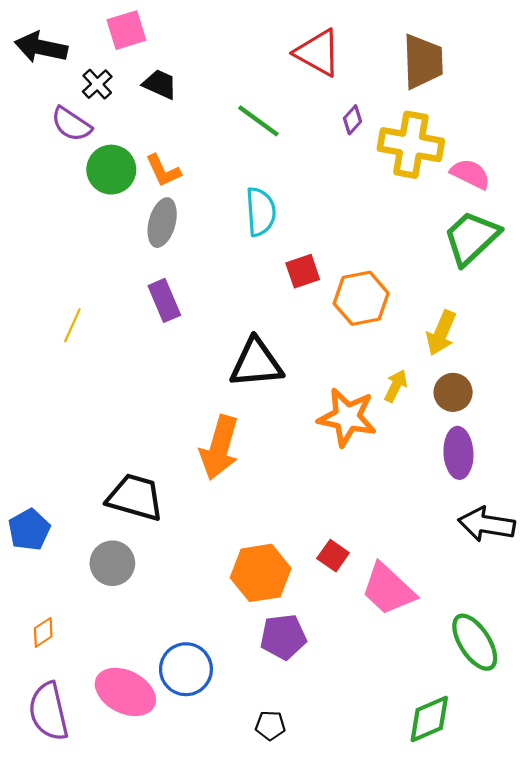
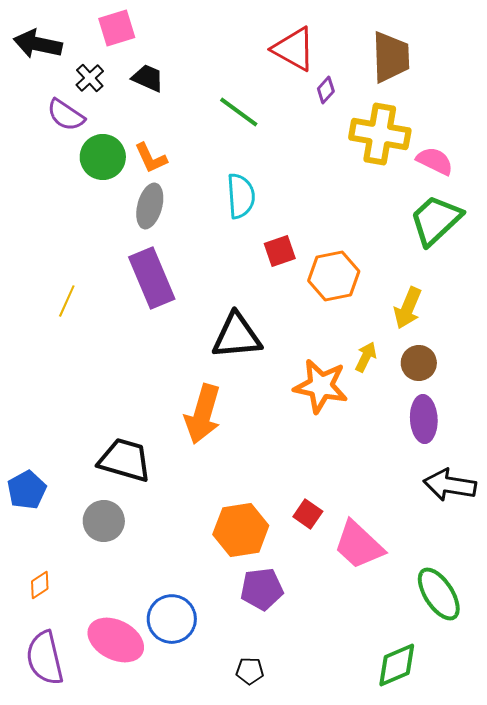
purple diamond: (352, 120) -> (326, 90), moved
purple rectangle: (164, 300) -> (152, 278), size x1.5

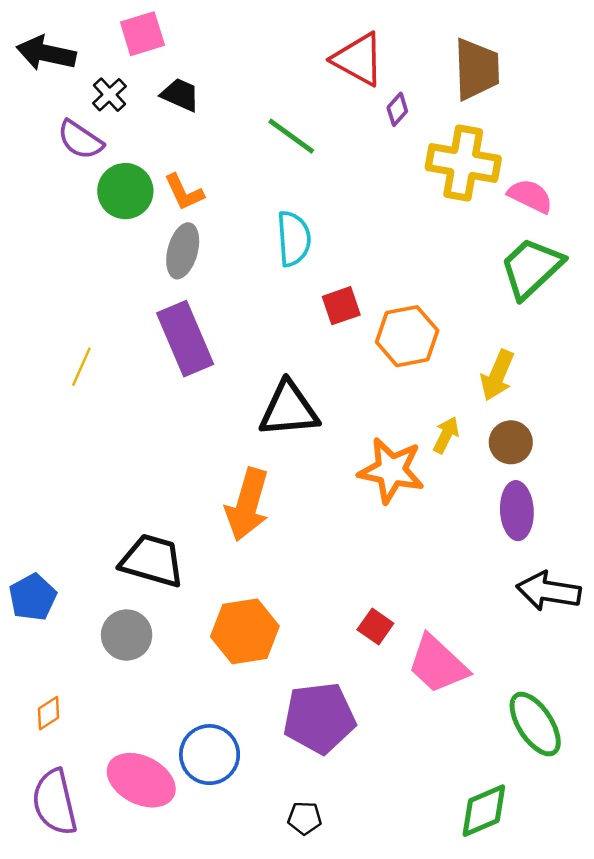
orange hexagon: (241, 530) -> (245, 631), moved
purple pentagon: (262, 589) -> (319, 718), size x1.4

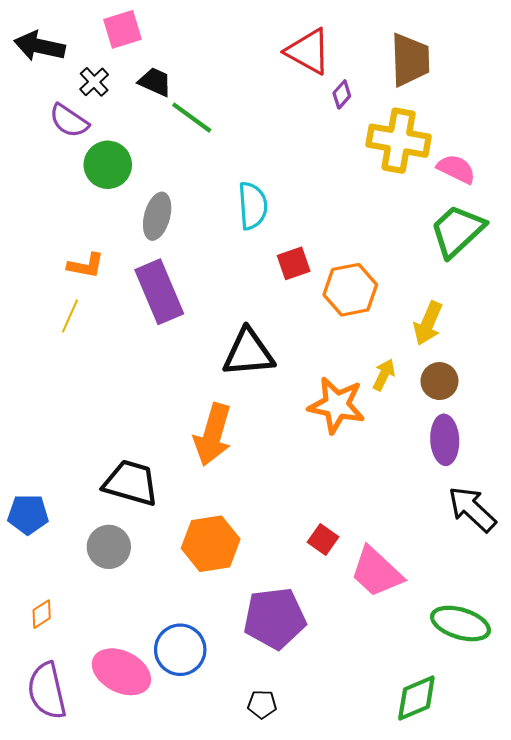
green line: (291, 136) -> (192, 118), moved
orange L-shape: (184, 192) -> (86, 266), moved, turned -54
black arrow: (549, 591) -> (472, 509), turned 34
blue pentagon: (33, 597) -> (28, 514), turned 30
green ellipse: (535, 724) -> (460, 624), turned -40

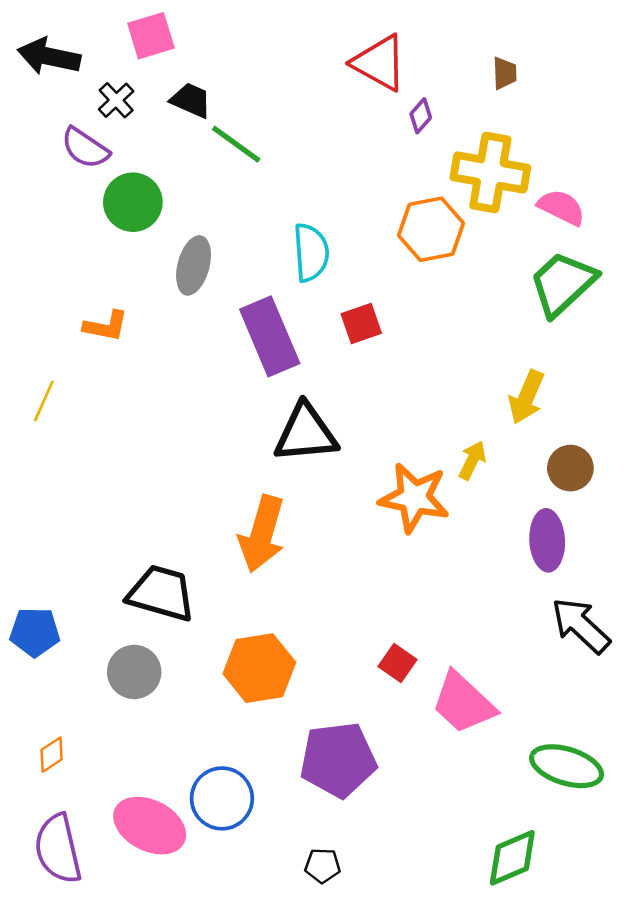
brown trapezoid: (410, 60) -> (505, 73), size x0.5
orange hexagon: (350, 290) -> (431, 229), moved
purple rectangle: (159, 292) -> (270, 336), moved
yellow line: (70, 316) -> (44, 401), moved
brown circle: (439, 381) -> (570, 468), moved

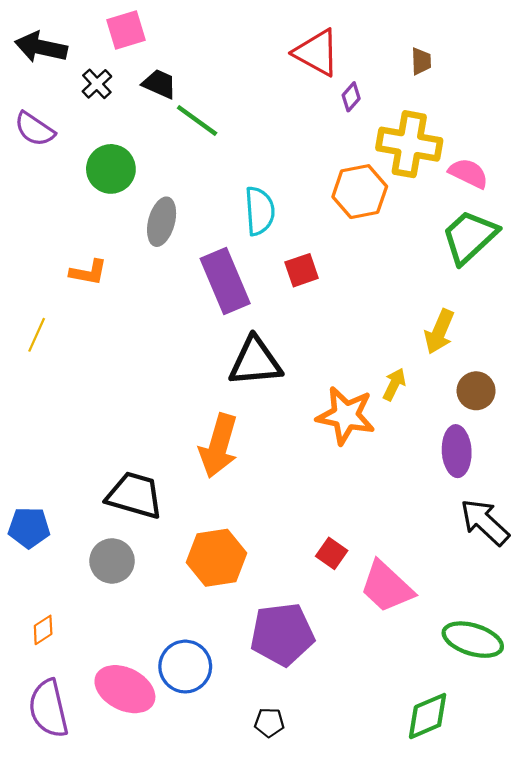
purple semicircle: (85, 148) -> (34, 129), moved

